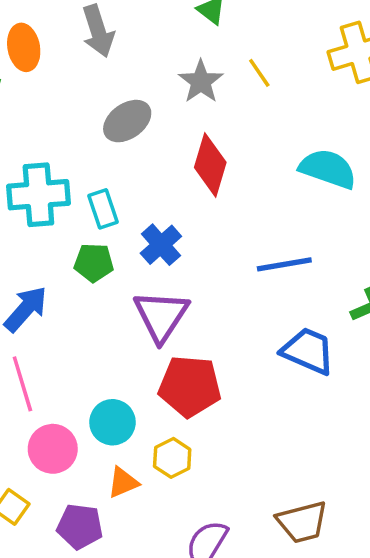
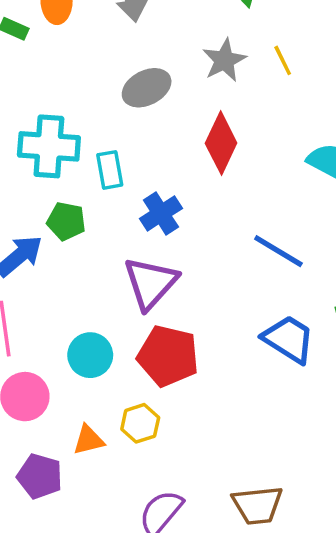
green pentagon: (94, 263) -> (66, 221), moved
blue line: (284, 264) -> (278, 251), turned 32
cyan circle: (112, 422) -> (90, 355), moved

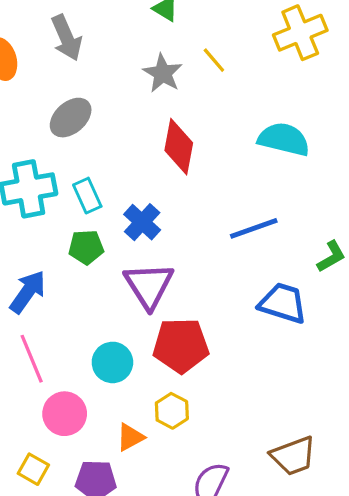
gray ellipse: (147, 88) -> (71, 118), moved
green pentagon: (66, 221) -> (86, 247), moved
blue line: (278, 251) -> (254, 228), turned -36

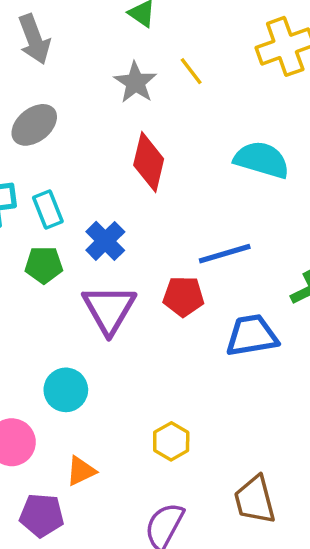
blue trapezoid: (283, 303) -> (252, 335), turned -30
red pentagon: (181, 345) -> (183, 296), moved, size x0.7
yellow hexagon: (172, 411) -> (171, 441), moved
brown trapezoid: (293, 456) -> (255, 500), turned 93

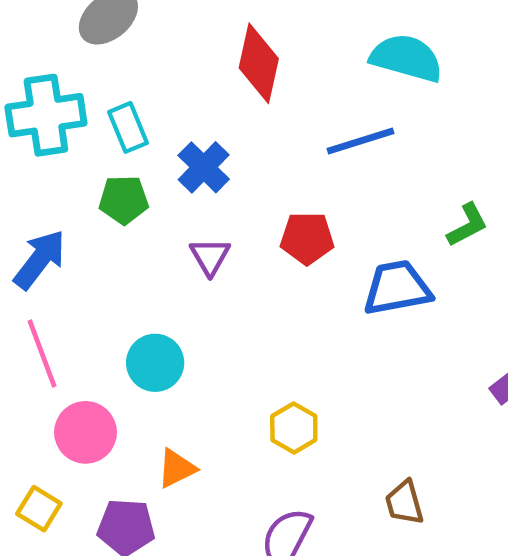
blue line: (225, 254) -> (361, 141), moved
purple triangle: (109, 309) -> (210, 256), size x0.6
brown trapezoid: (255, 500) -> (404, 503), size x0.7

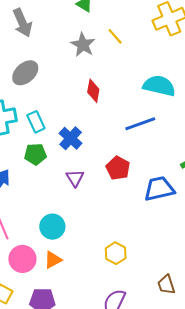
red diamond: (259, 63) -> (93, 91), size x0.7
red pentagon: (307, 238) -> (118, 168), turned 30
orange triangle: (177, 468) -> (53, 260), moved

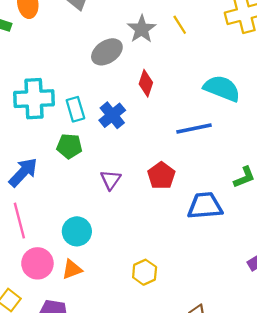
gray ellipse: (25, 73) -> (107, 52), moved
blue cross: (71, 138) -> (112, 115), moved

